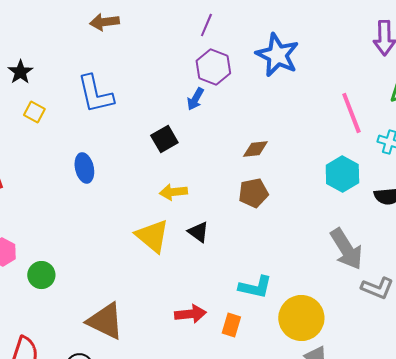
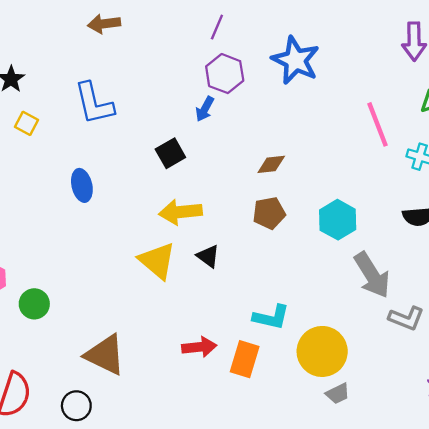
cyan hexagon: (342, 174) -> (338, 220), moved
yellow arrow: (173, 192) -> (180, 212), size x1.4
orange rectangle: (231, 325) -> (245, 359), size x1.4

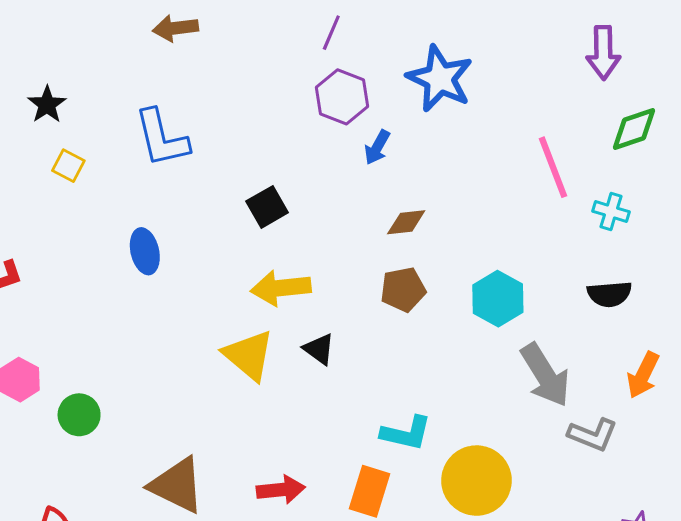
blue arrow: (205, 109) -> (377, 147), moved
red arrow: (199, 347) -> (281, 490), moved

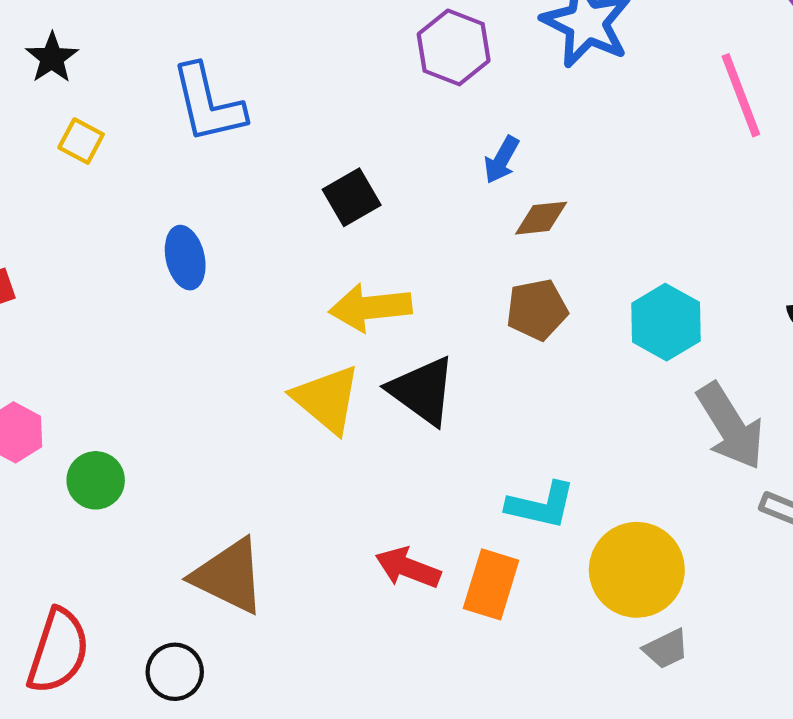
blue arrow: (377, 147) -> (502, 160), moved
pink line: (553, 167) -> (741, 95), moved
black triangle: (319, 349) -> (422, 391), size x1.6
red arrow: (281, 490) -> (408, 568), moved, turned -153

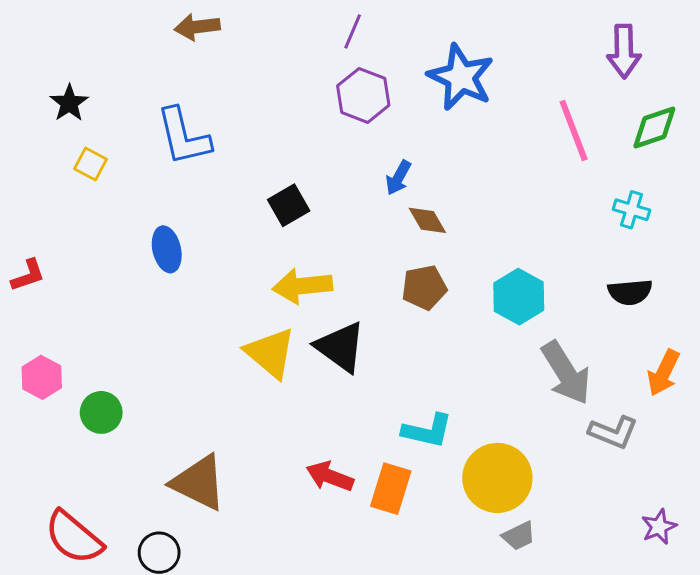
brown diamond: (541, 218) -> (427, 220), turned 66
red semicircle: (58, 651) -> (74, 537), turned 112

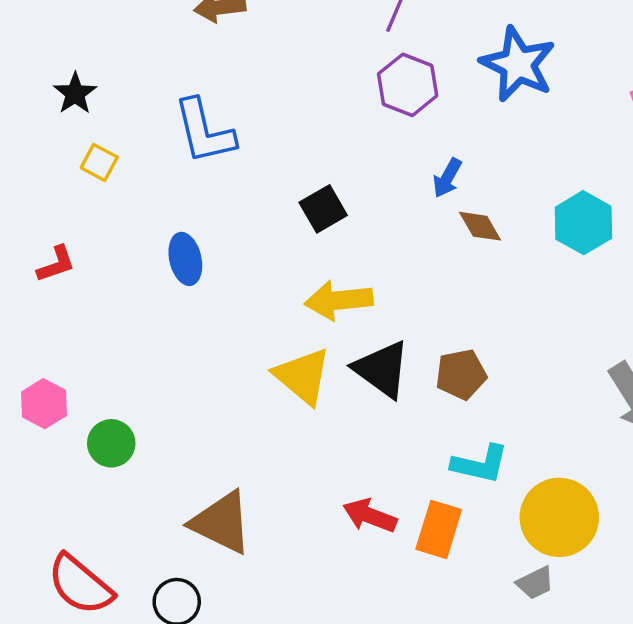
red L-shape: (28, 275) -> (56, 264), moved
brown pentagon: (424, 287) -> (461, 374), moved
cyan hexagon: (519, 297) -> (583, 223), moved
gray trapezoid: (519, 536) -> (535, 583), moved

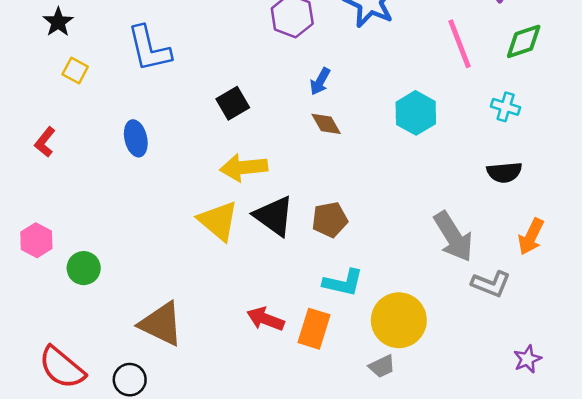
brown diamond: (480, 226) -> (326, 124), moved
red L-shape: (56, 264) -> (45, 142), turned 148

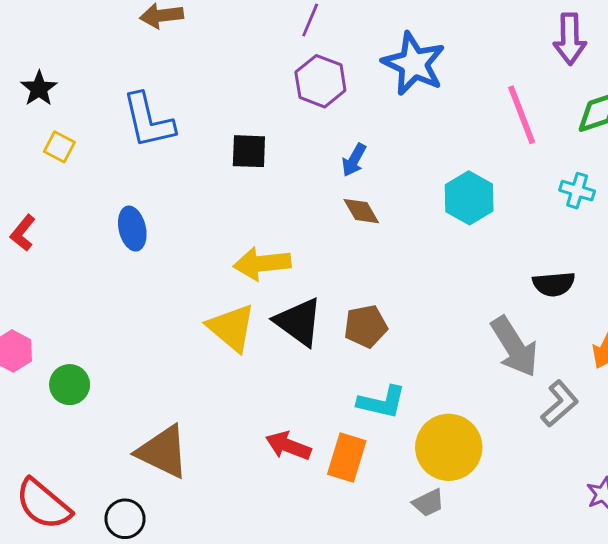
black square: (233, 103) -> (249, 151), moved, turned 32
black semicircle: (504, 172) -> (554, 284), moved
gray L-shape: (491, 284) -> (560, 404), turned -63

